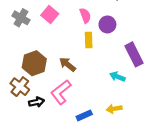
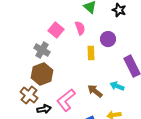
pink semicircle: (85, 16) -> (80, 28), moved
gray cross: (21, 18) -> (42, 50), moved
brown arrow: (68, 64) -> (95, 91), moved

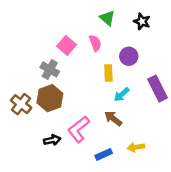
cyan arrow: (117, 86) -> (122, 95), moved, turned -64
brown cross: (29, 95) -> (21, 104), moved

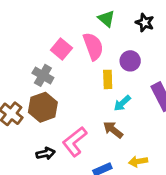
pink semicircle: (95, 43) -> (93, 46), size x1.5

